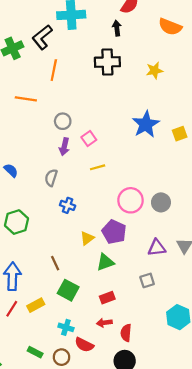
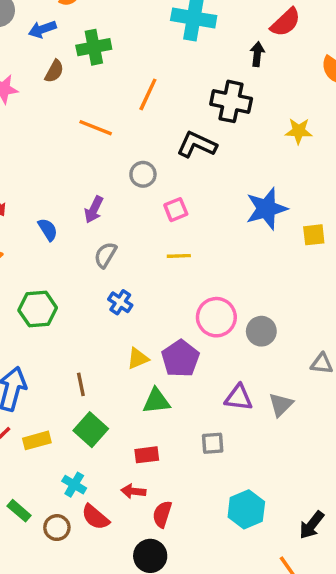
black L-shape: (42, 37) -> (197, 145), moved, turned 50
purple arrow: (64, 147) -> (94, 210), moved

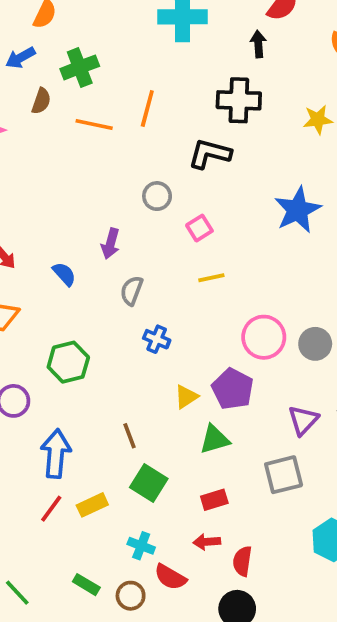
orange line: (96, 128) -> (94, 125), moved
purple triangle: (239, 398) -> (303, 420), turned -44
gray square: (213, 443) -> (284, 475), size x1.5

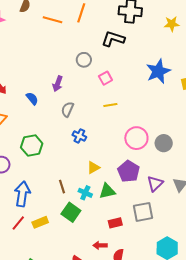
purple pentagon: (233, 389) -> (129, 171), moved
red rectangle: (214, 500) -> (115, 223), moved
cyan cross: (141, 546) -> (85, 193), moved

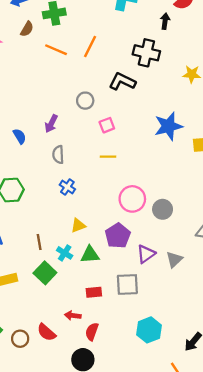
gray semicircle: (67, 109) -> (58, 155), turned -35

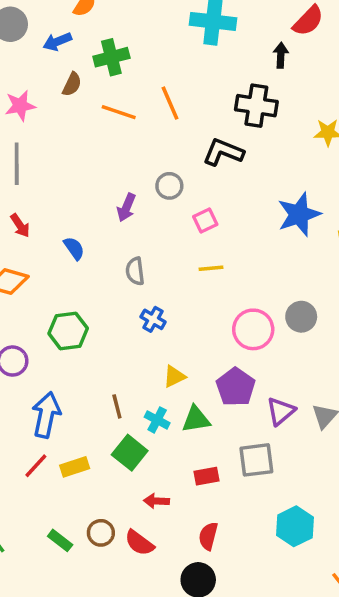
orange line: (90, 47) -> (170, 103), turned -45
purple arrow: (51, 124) -> (126, 208), moved
gray circle: (163, 209) -> (301, 317), moved
red arrow: (73, 316) -> (156, 501), moved
brown circle: (20, 339) -> (101, 533), moved

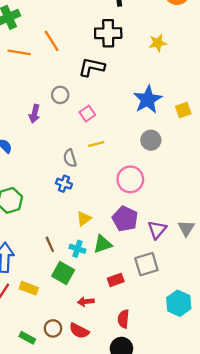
gray semicircle: (135, 271) -> (70, 158), moved
gray circle: (301, 317) -> (151, 140), moved
yellow rectangle: (75, 467) -> (29, 288), turned 48

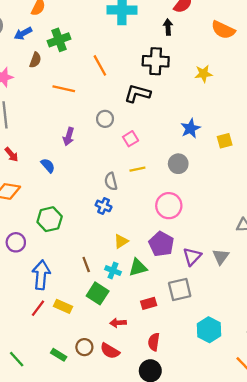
orange line: (19, 52) -> (64, 89), moved
blue star: (148, 100) -> (190, 128), size x0.7
purple arrow: (35, 114) -> (69, 136), moved
gray circle: (151, 140) -> (178, 164), moved

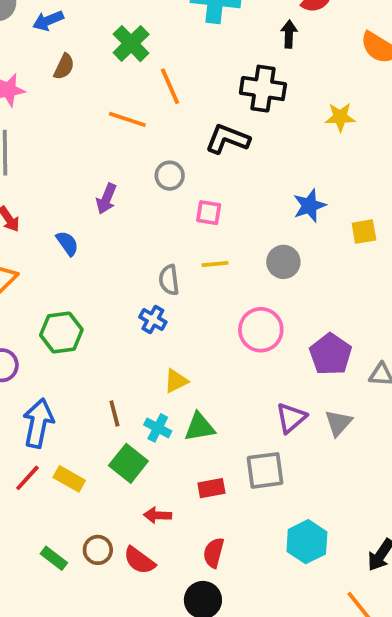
green cross: (59, 40) -> (131, 44), moved, turned -30
orange line: (64, 89) -> (127, 119), moved
pink square: (131, 139) -> (209, 213), turned 35
purple pentagon: (161, 244) -> (331, 354), moved

